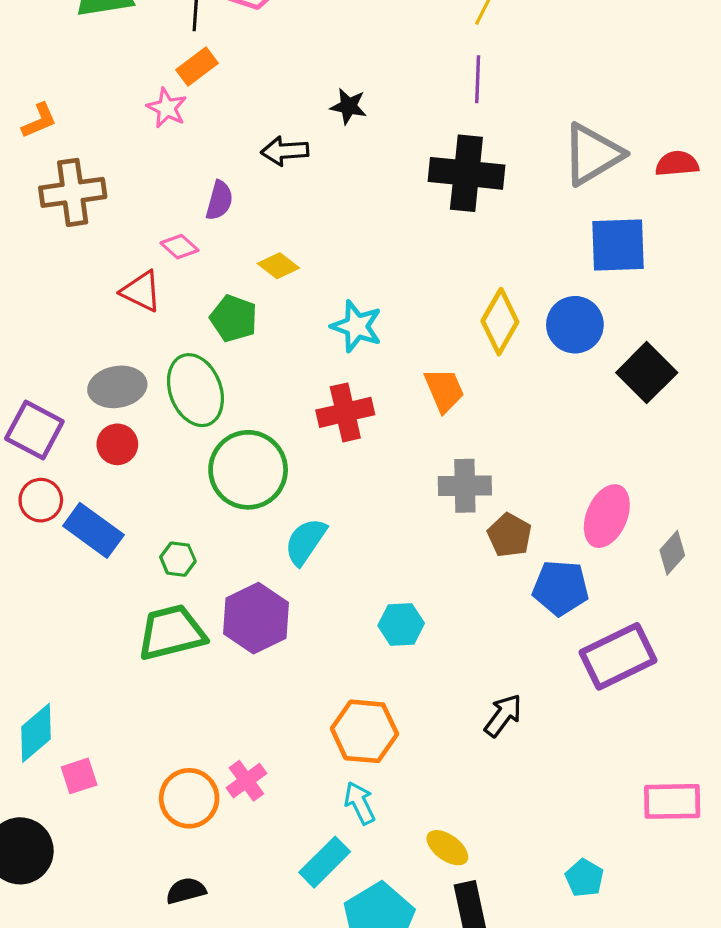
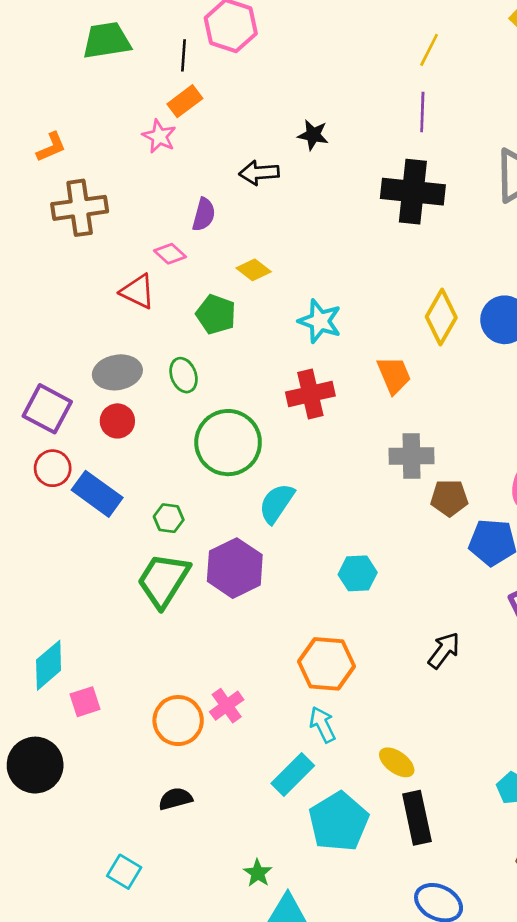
green ellipse: (195, 390) -> (184, 375), size x0.6
brown pentagon: (510, 535) -> (449, 498), turned -30
green trapezoid: (172, 632) -> (163, 580), turned -44

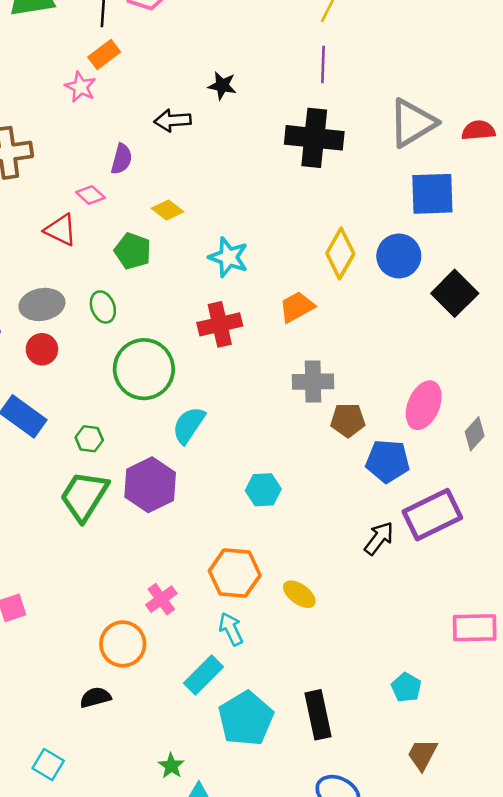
orange trapezoid: (394, 375) -> (297, 307), turned -96
black arrow: (444, 650) -> (379, 538), moved
pink cross: (227, 706) -> (161, 599), moved
orange circle: (178, 721) -> (123, 644), moved
yellow ellipse: (397, 762) -> (299, 594), moved

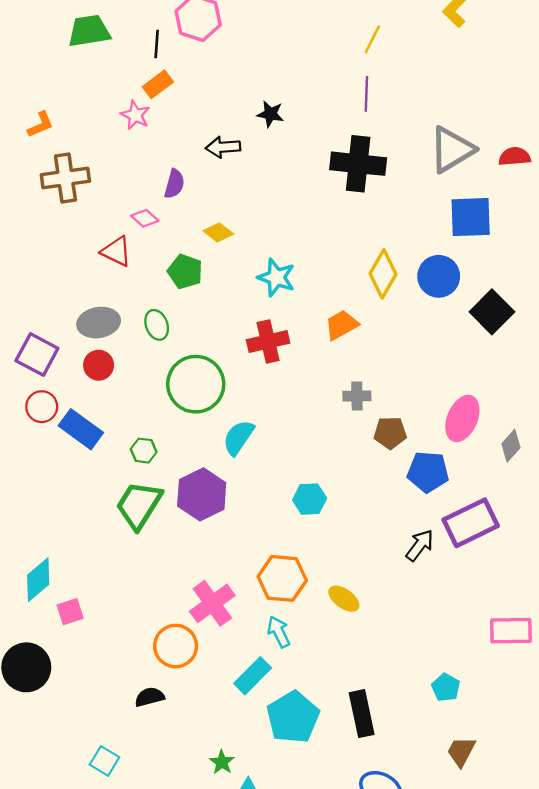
gray cross: (313, 382) -> (357, 396), size x0.7
pink cross: (161, 599) -> (212, 603), size x1.5

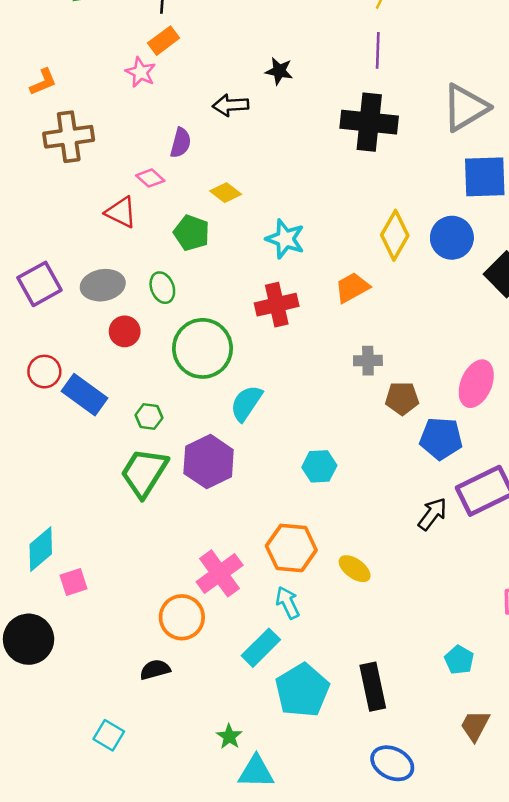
purple square: (37, 355) -> (39, 284), moved, turned 33
red circle: (99, 365) -> (125, 331), moved

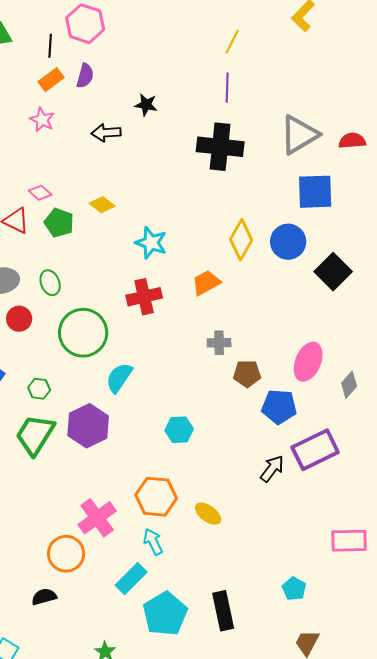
pink star: (140, 72) -> (42, 120), moved
purple semicircle: (181, 143) -> (85, 76), moved
green pentagon: (192, 233) -> (59, 223), moved

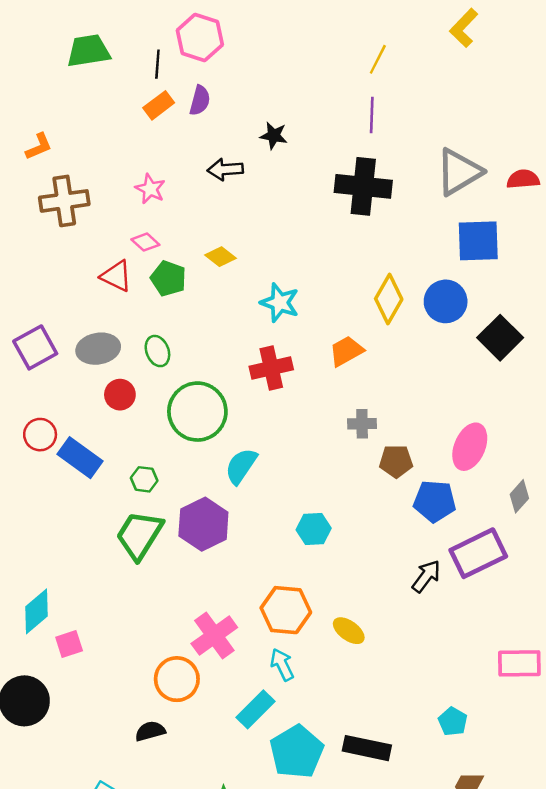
pink star: (42, 120) -> (150, 189), moved
gray diamond: (349, 385) -> (519, 496), moved
black rectangle: (223, 611) -> (367, 748), turned -66

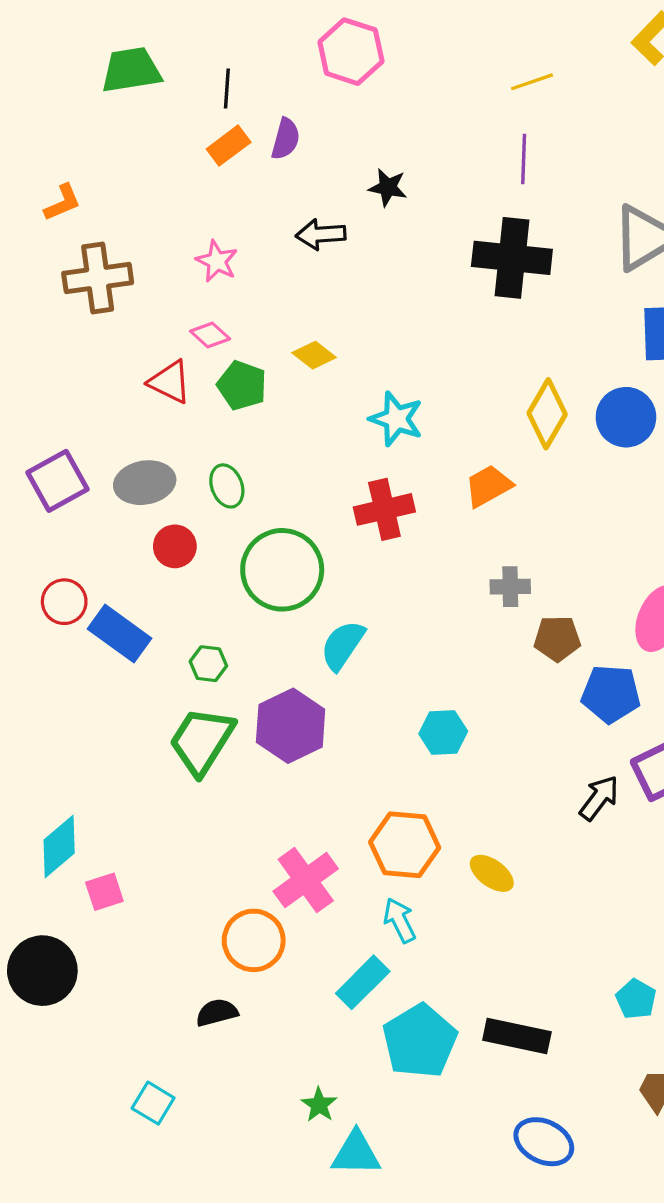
pink hexagon: (200, 38) -> (351, 52), moved
yellow line: (378, 59) -> (532, 82), turned 44

